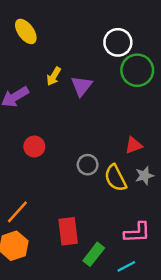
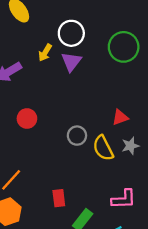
white circle: (118, 42) -> (71, 33), moved
red rectangle: (68, 231) -> (59, 198), size x0.7

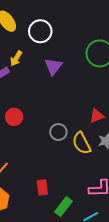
white circle: (71, 33) -> (40, 31), moved
yellow arrow: (45, 53) -> (16, 58), moved

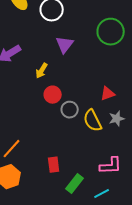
yellow arrow: (16, 58) -> (42, 71), moved
red circle: (14, 117) -> (53, 95), moved

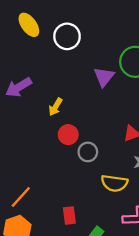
purple triangle: (65, 45) -> (104, 77), moved
yellow semicircle: (93, 121) -> (114, 183), moved, turned -55

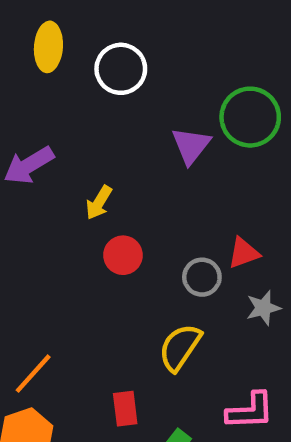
yellow ellipse: (29, 25) -> (48, 47), turned 40
gray circle: (88, 152) -> (202, 277), moved
yellow semicircle: (114, 183) -> (180, 347), moved, turned 116

